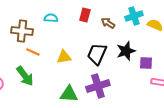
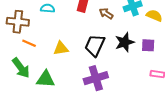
purple square: (146, 63) -> (148, 45), moved
green triangle: (69, 94) -> (46, 79), moved

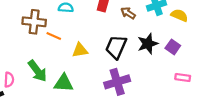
orange line: (29, 43) -> (54, 36), moved
purple square: (148, 45) -> (173, 47), turned 32

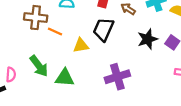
black trapezoid: (116, 47) -> (103, 29), moved

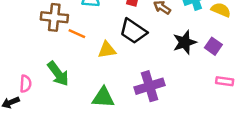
black trapezoid: (103, 29) -> (133, 31), turned -80
green triangle: (65, 78) -> (103, 97), moved

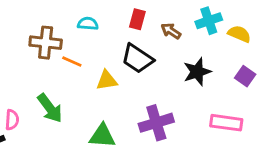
purple square: (213, 46) -> (245, 76), moved
pink rectangle: (225, 81) -> (226, 123), moved, size x1.5

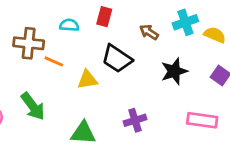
red rectangle: (137, 19) -> (104, 17), moved
purple cross: (156, 123) -> (135, 120), size x0.7

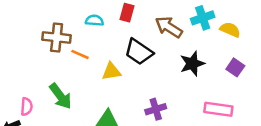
brown arrow: (149, 32) -> (169, 27), size x1.5

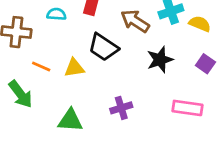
orange line: (80, 54) -> (41, 67), moved

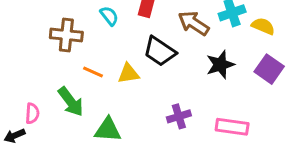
cyan semicircle: (56, 14) -> (109, 16), turned 48
purple square: (205, 64) -> (269, 69), size x1.4
pink rectangle: (187, 108) -> (232, 127), moved
green triangle: (70, 120) -> (108, 130), moved

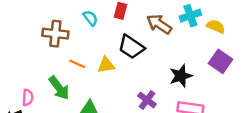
black star: (220, 65) -> (181, 76), moved
purple cross: (179, 116) -> (147, 100), turned -36

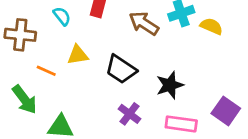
black trapezoid: (131, 47) -> (121, 69), moved
purple square: (221, 61) -> (226, 111), moved
yellow triangle: (106, 65) -> (78, 55), moved

